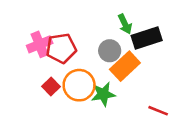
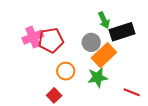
orange circle: (79, 85) -> (66, 71), size x0.7
red square: (51, 86) -> (54, 95), moved
green star: (103, 94) -> (98, 77), moved

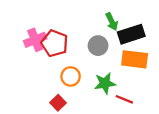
red pentagon: (51, 40) -> (55, 43), turned 30
orange rectangle: (104, 55) -> (135, 59), moved, turned 50
red line: (132, 92) -> (124, 99), moved

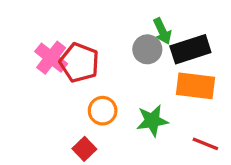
pink cross: (35, 40) -> (51, 58), turned -30
gray circle: (98, 46) -> (147, 49), moved
red line: (124, 99) -> (205, 144), moved

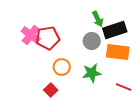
gray circle: (147, 49) -> (92, 41), moved
red pentagon: (79, 63) -> (48, 38), turned -30

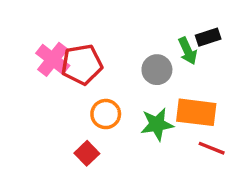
green arrow: (98, 19) -> (188, 51), moved
black rectangle: (115, 30) -> (208, 37), moved, size x0.6
orange rectangle: (118, 52) -> (196, 112), moved

